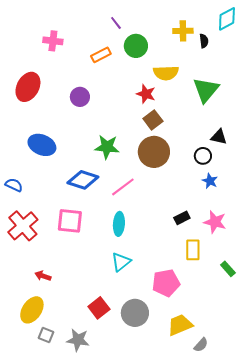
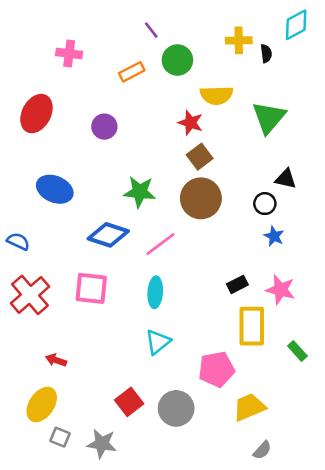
yellow rectangle: (193, 250) -> (252, 326), size x1.4
yellow trapezoid: (180, 325) -> (249, 407), moved

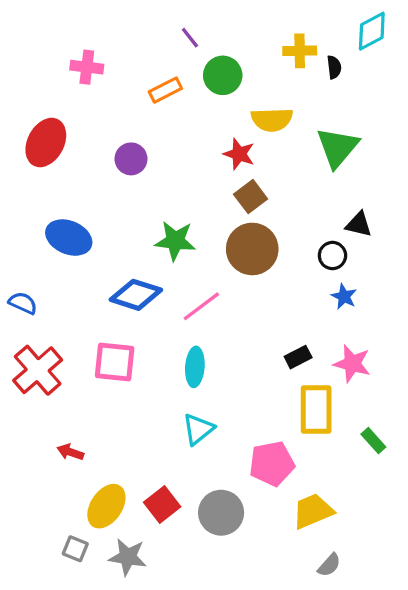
yellow ellipse: (42, 404) -> (106, 506), moved

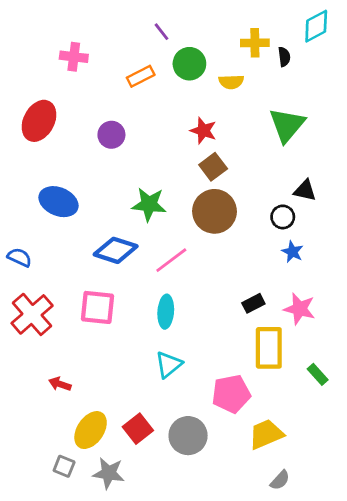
yellow semicircle: (272, 120) -> (231, 82), moved, size x0.7

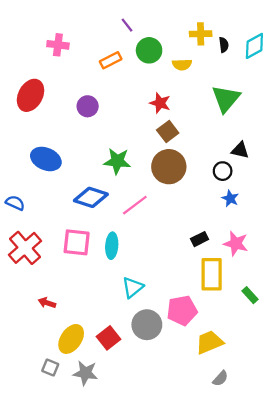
cyan diamond: (316, 26) -> (254, 46), moved
cyan ellipse: (166, 312) -> (112, 246), moved
gray circle: (188, 436) -> (147, 325), moved

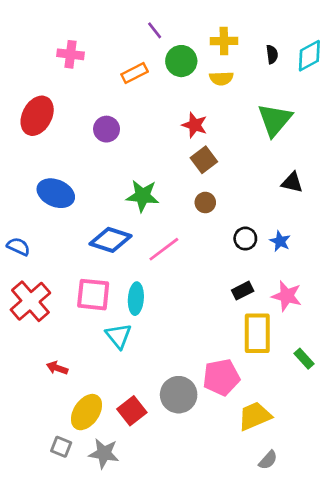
yellow cross: (201, 34) -> (224, 41), moved
brown circle: (169, 167) -> (205, 202), size x0.5
black circle: (223, 171) -> (245, 239), moved
cyan triangle: (133, 287) -> (119, 336), moved, turned -30

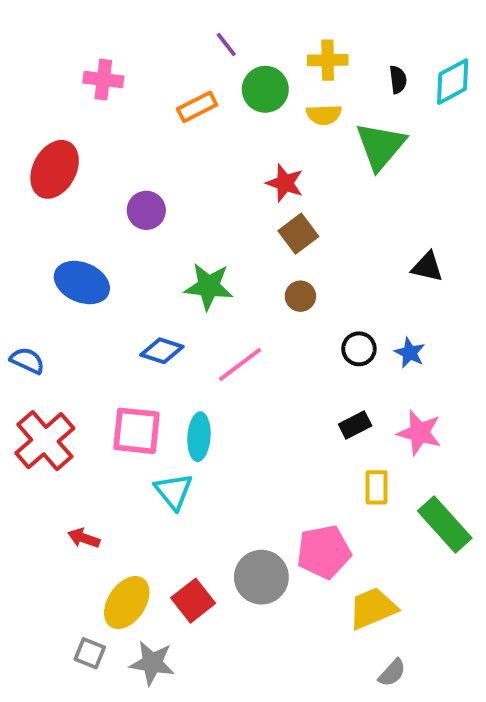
green triangle: (275, 120) -> (380, 146), moved
purple circle: (107, 129) -> (146, 210), moved
blue diamond: (111, 240) -> (162, 351), size x0.7
yellow rectangle: (257, 333) -> (377, 487), size x0.6
green rectangle: (304, 359) -> (445, 524), size x1.8

